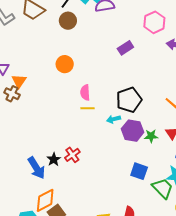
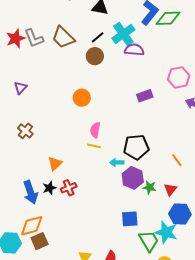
orange triangle: (19, 81) -> (55, 164), moved
brown cross: (12, 94) -> (25, 131), moved
blue square: (139, 171) -> (130, 219), turned -36

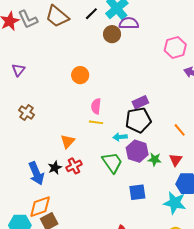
brown circle: (95, 56) -> (112, 34), moved
purple rectangle: (145, 96) -> (140, 102), moved
orange triangle: (55, 164) -> (68, 141), moved
green trapezoid: (149, 241) -> (112, 162), moved

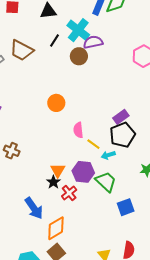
yellow line: (96, 122) -> (93, 144), moved, turned 40
purple hexagon: (137, 151) -> (83, 172), moved
black star: (55, 168) -> (53, 182), moved
blue square: (137, 192) -> (126, 207), moved
orange diamond: (40, 207) -> (56, 228), moved

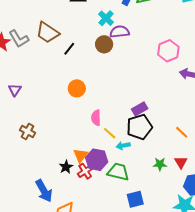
cyan cross: (78, 30) -> (106, 18), size x0.7
black line: (54, 41) -> (69, 49), moved
orange triangle: (58, 170) -> (80, 155), moved
green trapezoid: (106, 182) -> (118, 172), turned -35
red cross: (69, 193) -> (85, 171), moved

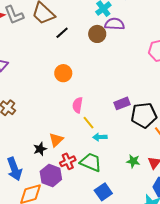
black pentagon: (139, 127) -> (144, 115), moved
purple hexagon: (97, 160) -> (51, 175), moved
red cross: (85, 171) -> (68, 161), moved
blue square: (135, 199) -> (103, 192), turned -30

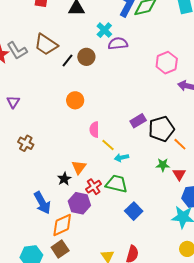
brown circle: (97, 34) -> (86, 57), moved
green star: (133, 161) -> (163, 165), moved

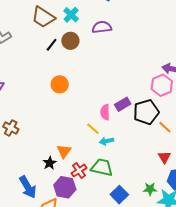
cyan cross: (104, 30) -> (71, 15), moved
brown trapezoid: (46, 44) -> (43, 17), moved
pink hexagon: (167, 63) -> (162, 85), moved
pink semicircle: (94, 130) -> (105, 112), moved
green star: (163, 165) -> (150, 189), moved

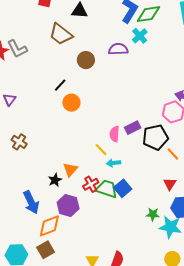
cyan cross: (71, 15) -> (140, 36), moved
black line: (52, 45) -> (60, 85), moved
red cross: (79, 171) -> (91, 184), moved
blue square: (119, 195) -> (123, 188), moved

